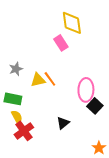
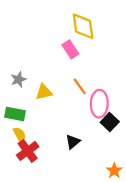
orange line: (50, 79) -> (80, 86), moved

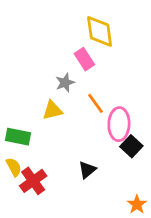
gray star: (18, 79) -> (65, 83), moved
yellow semicircle: (20, 135) -> (14, 167), moved

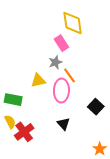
gray star: (65, 83) -> (55, 62), moved
pink ellipse: (119, 124) -> (61, 91), moved
black triangle: (87, 170) -> (63, 124), turned -32

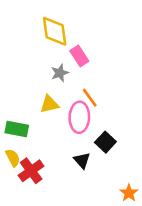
yellow diamond: (73, 23) -> (55, 31), moved
gray star: (55, 62) -> (60, 73), moved
black square: (96, 107) -> (105, 142), moved

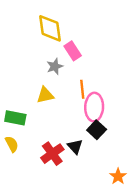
orange line: (90, 98) -> (82, 89), turned 30
pink ellipse: (79, 117) -> (94, 107), moved
red cross: (31, 171) -> (52, 154), moved

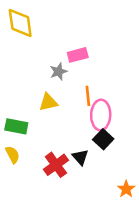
yellow diamond: (50, 28) -> (20, 23), moved
pink rectangle: (73, 51) -> (78, 55), turned -72

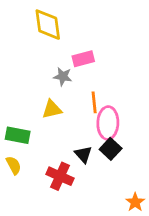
yellow diamond: (20, 23) -> (48, 25), moved
gray star: (59, 72) -> (63, 77), turned 30
black triangle: (80, 157) -> (83, 154), moved
red cross: (56, 165) -> (60, 176), turned -30

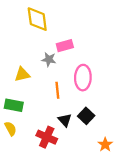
orange line: (94, 102) -> (57, 90), moved
yellow triangle: (52, 109) -> (22, 74), moved
pink ellipse: (108, 123) -> (83, 78), moved
orange star: (135, 202) -> (105, 145), moved

